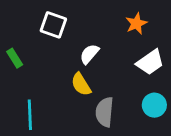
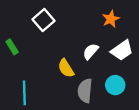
white square: (53, 25) -> (43, 20), turned 30
white semicircle: (89, 54) -> (91, 51), moved
cyan circle: (154, 105) -> (115, 85), moved

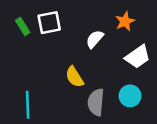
white square: (43, 20) -> (49, 23), turned 30
green rectangle: (12, 47) -> (23, 26), moved
white semicircle: (91, 51) -> (95, 39), moved

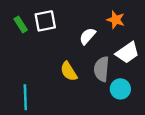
orange star: (125, 21) -> (116, 20), turned -30
gray semicircle: (96, 102) -> (102, 69), moved

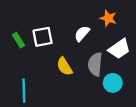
white square: (45, 21) -> (43, 37), moved
green rectangle: (21, 24) -> (18, 40), moved

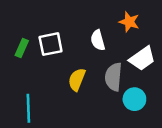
white semicircle: (82, 34) -> (98, 40), turned -56
green rectangle: (18, 40) -> (22, 48), turned 56
yellow semicircle: (64, 66) -> (77, 79), turned 54

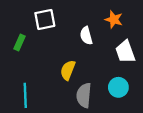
white square: (51, 44) -> (45, 20), moved
white trapezoid: (142, 59) -> (125, 52), turned 105
gray semicircle: (113, 77) -> (84, 95), moved

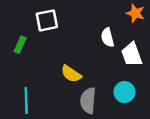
orange star: (114, 20) -> (135, 13), moved
white semicircle: (86, 36) -> (108, 37), moved
yellow semicircle: (68, 70) -> (71, 74), turned -78

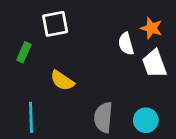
orange star: (135, 13) -> (151, 28), moved
yellow semicircle: (71, 74) -> (62, 81), moved
cyan circle: (124, 92) -> (146, 120), moved

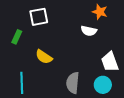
orange star: (151, 28) -> (100, 12), moved
white semicircle: (126, 44) -> (89, 31), turned -63
white trapezoid: (154, 64) -> (110, 62), moved

